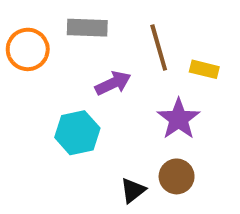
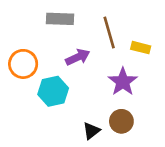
orange circle: (28, 49) -> (23, 64), moved

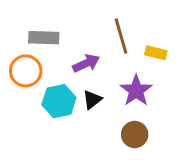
gray rectangle: (60, 19) -> (44, 38), moved
black triangle: (91, 131) -> (92, 100), moved

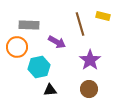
yellow rectangle: (156, 53) -> (103, 16), moved
purple arrow: (86, 63) -> (57, 42), turned 54
black triangle: (92, 100) -> (50, 90), moved, turned 32

